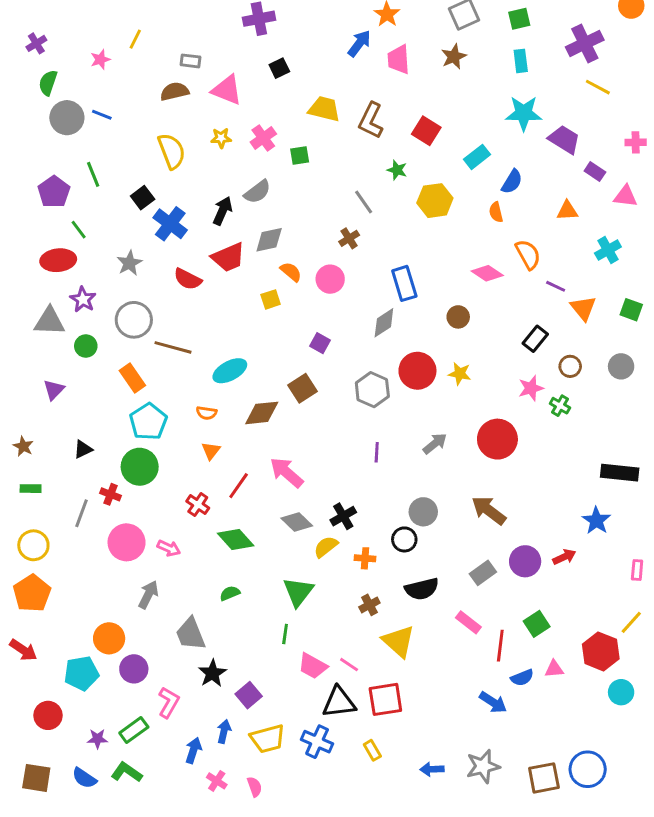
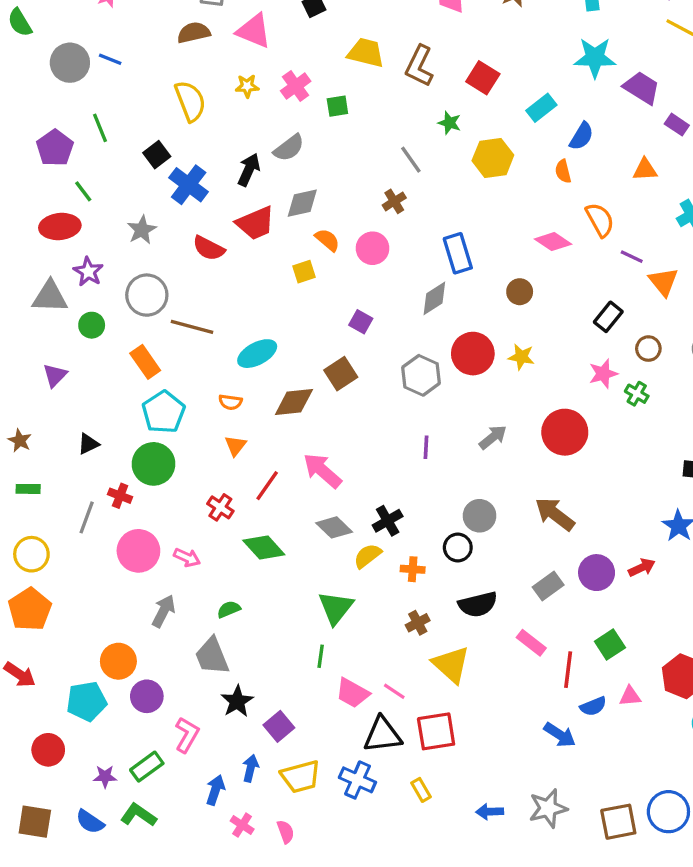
green semicircle: (48, 83) -> (20, 23), moved, turned -50
green semicircle: (230, 593) -> (229, 609), moved

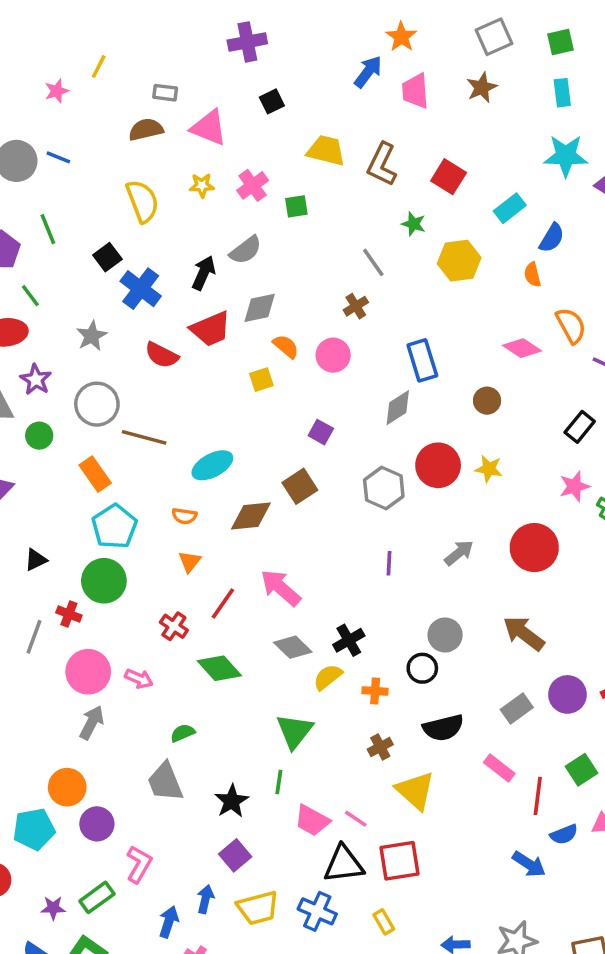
gray arrow: (164, 611) -> (92, 722), moved
black star: (237, 701) -> (232, 801), moved

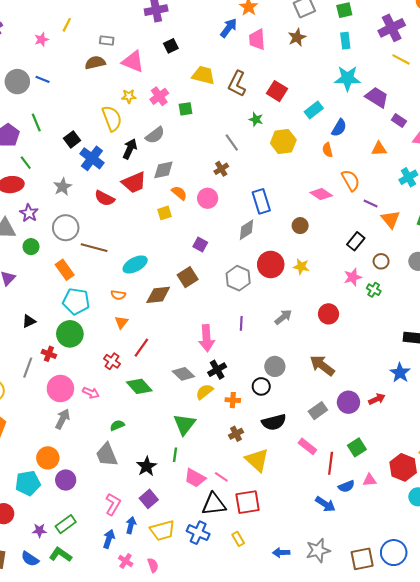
yellow semicircle: (142, 201) -> (112, 118), moved
cyan pentagon: (114, 527) -> (76, 301), turned -30
red circle: (534, 548) -> (329, 314), size x0.7
pink arrow: (281, 588) -> (207, 338), moved, turned -135
pink L-shape: (139, 864) -> (113, 504), moved

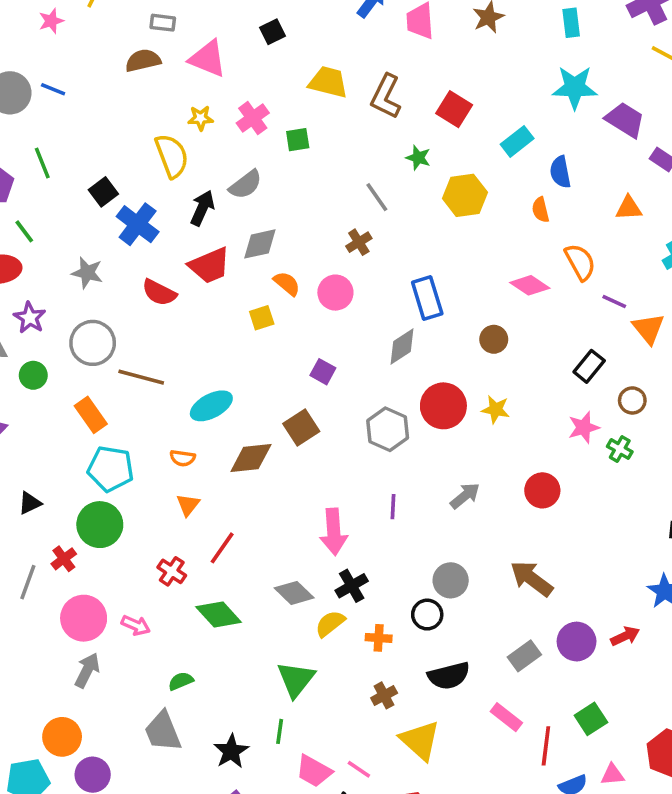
blue semicircle: (339, 128) -> (560, 172), turned 138
gray star: (63, 187) -> (87, 273), turned -30
red cross: (49, 354) -> (64, 559), turned 32

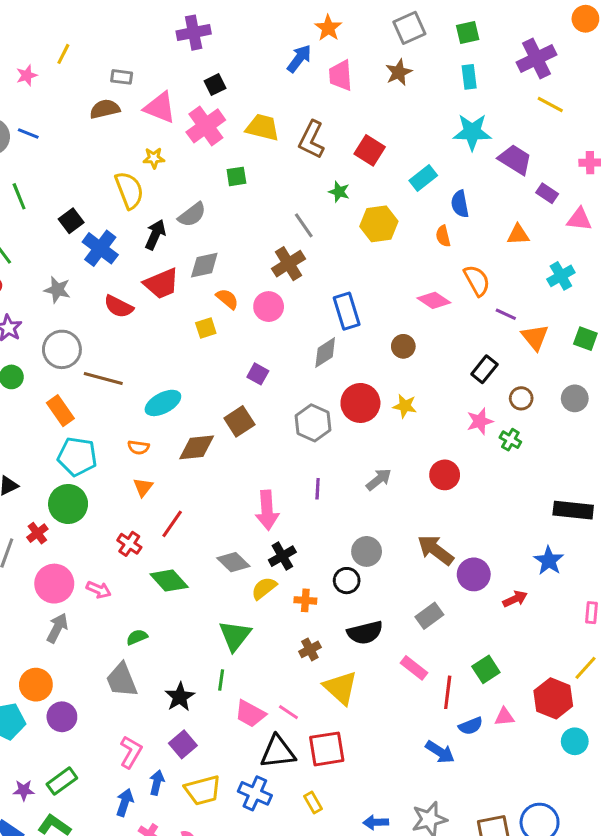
pink cross: (253, 118) -> (206, 126), moved, size x1.4
brown cross: (359, 242) -> (288, 264), size x1.5
purple circle: (577, 642) -> (474, 574), moved

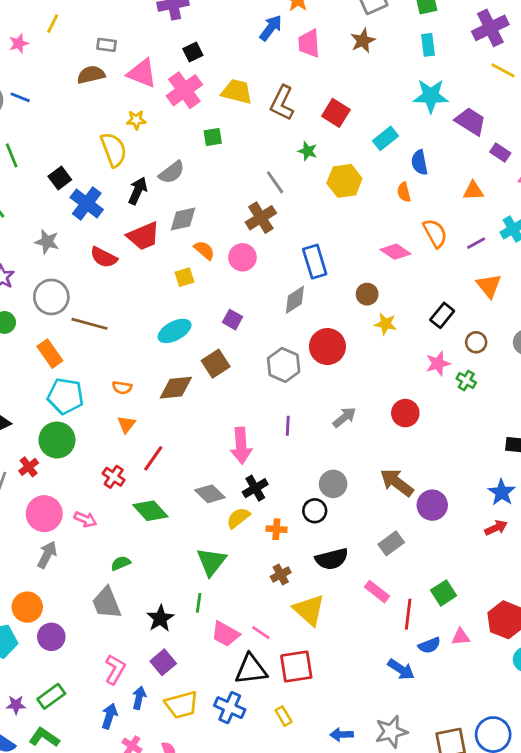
purple line: (506, 314) -> (476, 243), moved, turned -54
cyan ellipse: (163, 403) -> (175, 331), moved
yellow star: (405, 406) -> (385, 324), moved
red arrow: (515, 599) -> (496, 528), moved

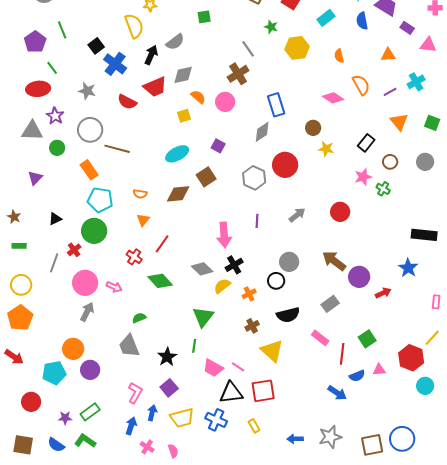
blue semicircle: (419, 162) -> (362, 21), moved
red arrow: (496, 528) -> (383, 293), moved
orange cross: (276, 529) -> (249, 294), turned -32

